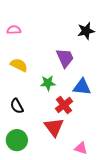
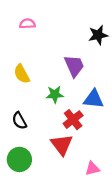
pink semicircle: (14, 30) -> (27, 24), moved
yellow semicircle: (19, 65) -> (22, 74), turned -144
pink triangle: (81, 148) -> (92, 169), turned -32

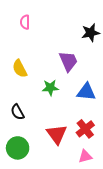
pink semicircle: (27, 24) -> (25, 22), turned -88
red cross: (73, 120) -> (85, 129), moved

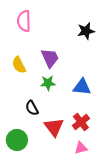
pink semicircle: (25, 22) -> (24, 21), size x1.5
purple trapezoid: (68, 61) -> (50, 58), moved
black semicircle: (18, 112) -> (32, 108), moved

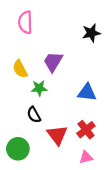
purple trapezoid: (50, 58) -> (53, 62), turned -125
green star: (48, 83) -> (39, 88), moved

